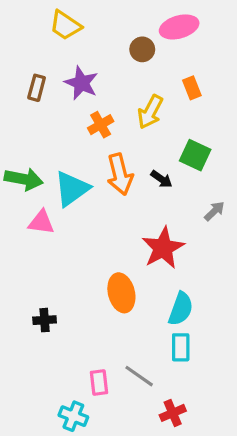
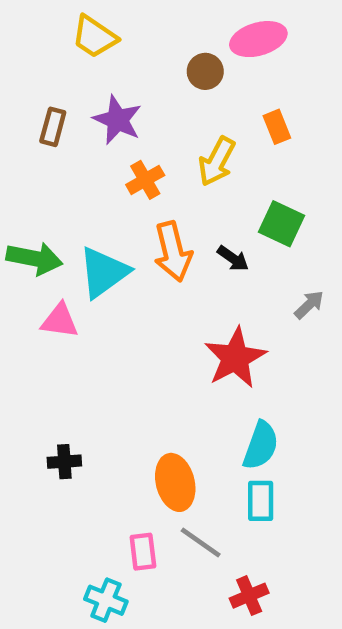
orange ellipse: (121, 293) -> (175, 482), moved

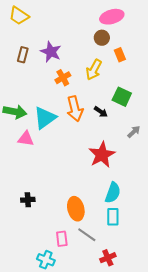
yellow trapezoid: (94, 37) -> (19, 16), moved
brown circle: (205, 71) -> (102, 38), moved

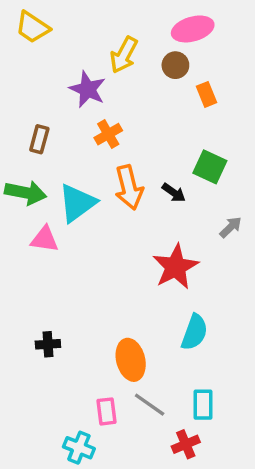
brown rectangle: (23, 55) -> (39, 139), moved
yellow arrow: (94, 70) -> (124, 55), moved
cyan rectangle: (113, 217) -> (203, 405), moved

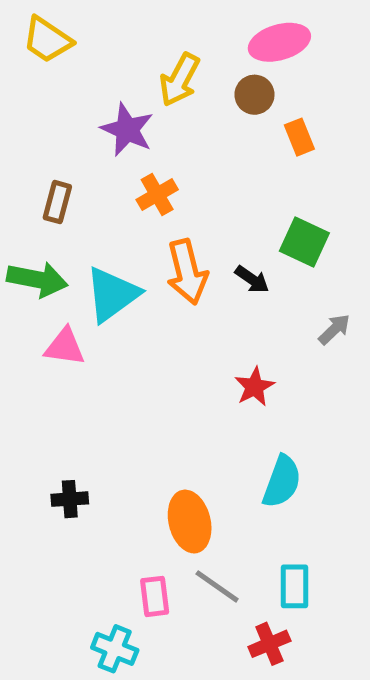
red star: (175, 267) -> (254, 387), size x0.6

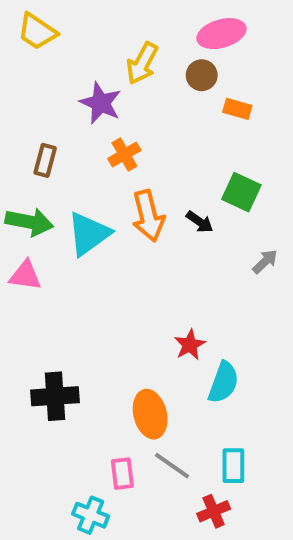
orange rectangle: (299, 137) -> (237, 109), turned -52
pink triangle: (65, 347) -> (25, 275), moved
red star: (254, 387) -> (190, 345), moved
black cross: (70, 499) -> (55, 396), size x1.6

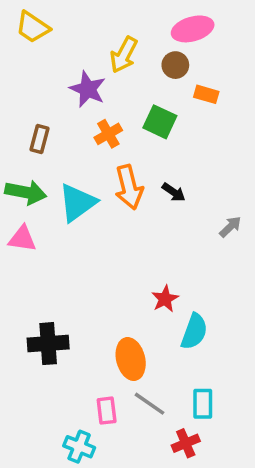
green square: (241, 192) -> (160, 122), moved

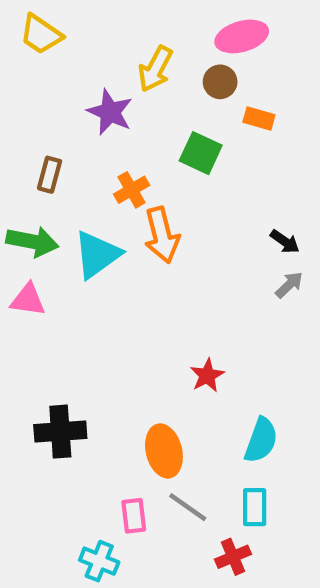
orange cross: (108, 134) -> (132, 190), moved
black arrow: (174, 192) -> (285, 242), moved
cyan semicircle: (194, 332) -> (261, 440), moved

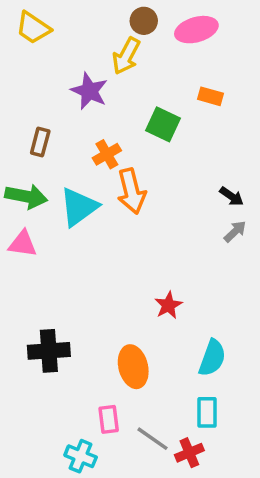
brown circle: (220, 82) -> (144, 21), moved
gray line: (188, 507) -> (153, 439), moved

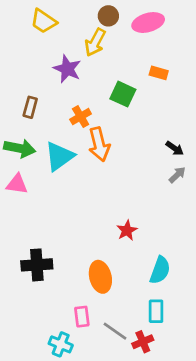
yellow trapezoid: (33, 28) -> (43, 21), moved

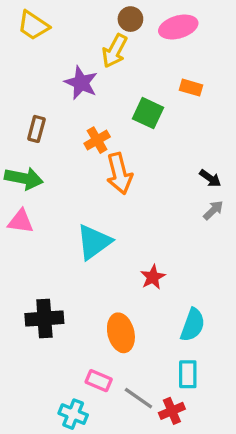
yellow trapezoid: (43, 21) -> (33, 25), moved
cyan triangle: (59, 156) -> (94, 242), moved
pink rectangle: (82, 317) -> (99, 381), turned -60

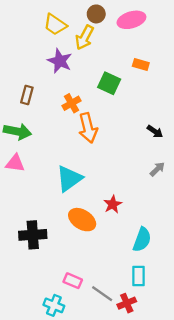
yellow trapezoid: (33, 25) -> (55, 25), moved
gray arrow: (213, 210) -> (157, 169), moved
orange ellipse: (121, 333) -> (82, 220), moved, turned -44

